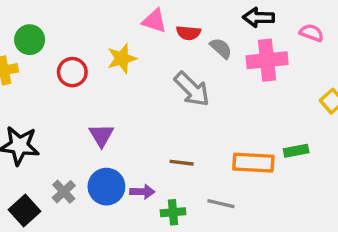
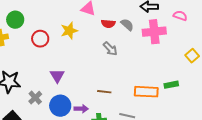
red semicircle: (188, 33) -> (108, 24), moved
gray arrow: (192, 89) -> (110, 49), size x0.7
gray cross: (64, 192) -> (35, 98), moved

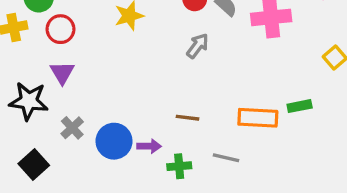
red circle: (40, 39) -> (60, 29), moved
gray arrow: (110, 49) -> (198, 46), turned -98
purple triangle: (57, 76) -> (62, 73), moved

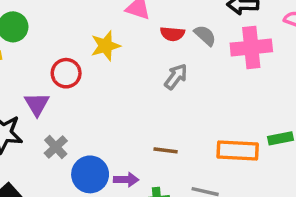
red circle: (60, 29) -> (66, 73), moved
gray cross: (72, 128) -> (56, 147), moved

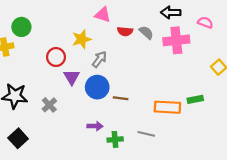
gray arrow: (176, 77) -> (99, 59), moved
purple triangle: (37, 104) -> (72, 77), moved
brown line: (166, 150) -> (121, 98), moved
blue circle: (90, 174) -> (97, 87), moved

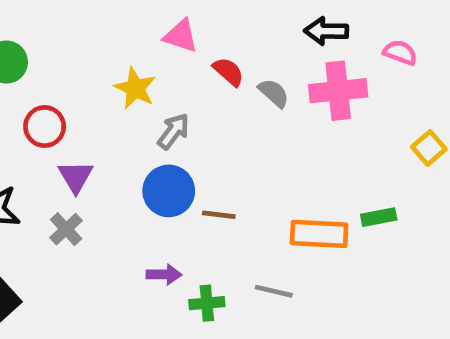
red semicircle: (125, 31) -> (228, 72), turned -144
gray semicircle: (146, 33) -> (274, 93), moved
yellow star: (82, 39) -> (135, 88), turned -30
red circle: (56, 57) -> (45, 126), moved
purple triangle: (72, 77) -> (76, 177), moved

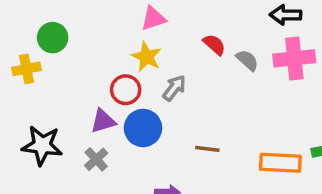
pink triangle: (181, 36) -> (153, 18), moved, turned -36
red circle: (45, 126) -> (126, 90), moved
purple triangle: (76, 177) -> (103, 121), turned 44
blue circle: (169, 191) -> (143, 128), moved

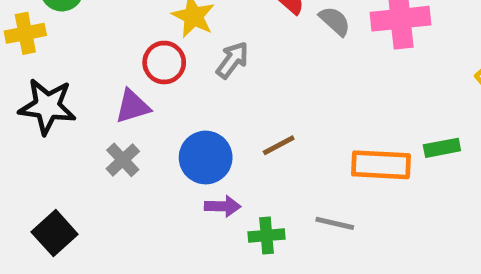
blue circle: (143, 128) -> (206, 158), moved
black star: (42, 145) -> (47, 106), moved
brown line: (207, 149) -> (279, 145), turned -35

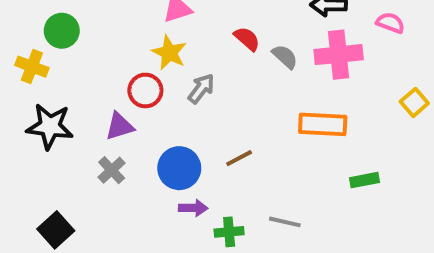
yellow cross: (25, 33) -> (32, 67), turned 32
green rectangle: (442, 148) -> (364, 180), moved
orange rectangle: (381, 165) -> (323, 124), moved

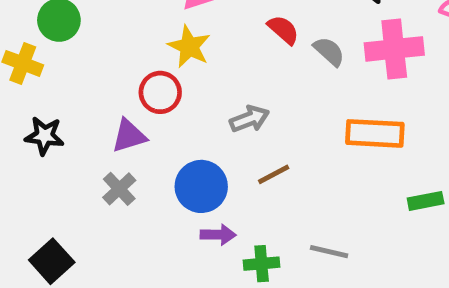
gray arrow: (201, 88) -> (249, 119), moved, turned 32
black star: (50, 126) -> (44, 136), size x0.7

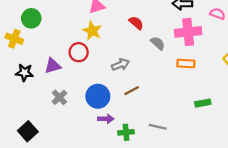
gray semicircle: (329, 51) -> (158, 43), moved
orange rectangle: (375, 133) -> (186, 64), moved, size x0.7
purple triangle: (129, 136) -> (53, 66), moved

